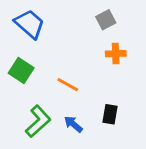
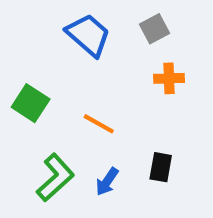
blue trapezoid: (30, 24) -> (88, 35), moved
blue arrow: (73, 124) -> (107, 182), turned -96

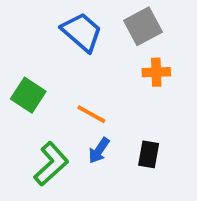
gray square: (155, 29) -> (143, 26), size x1.4
blue arrow: (107, 182) -> (99, 151), moved

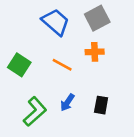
orange cross: (156, 72) -> (95, 52), moved
orange line: (91, 114) -> (62, 65), moved

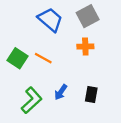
orange line: (62, 65) -> (43, 58), moved

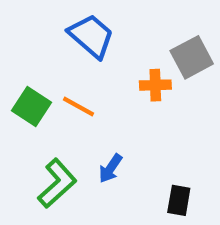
gray square: (88, 16) -> (192, 57), moved
black rectangle: (91, 94) -> (179, 200), moved

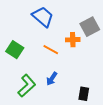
orange line: (78, 106) -> (51, 50), moved

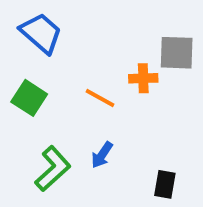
blue trapezoid: (43, 17) -> (41, 33), moved
gray square: (90, 27) -> (177, 53), turned 30

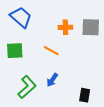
orange cross: (143, 78) -> (65, 27), moved
green square: (29, 98) -> (15, 51), turned -36

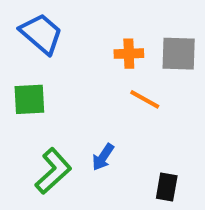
orange line: (51, 51) -> (145, 99), moved

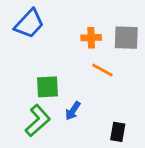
blue trapezoid: (41, 34) -> (29, 24), turned 92
green square: (29, 99) -> (48, 87), moved

